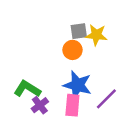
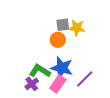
green L-shape: (27, 89) -> (40, 71), moved
pink rectangle: (72, 105) -> (58, 84), turned 30

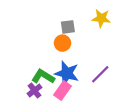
yellow star: (77, 28) -> (101, 18), moved
purple line: (85, 79) -> (100, 74), moved

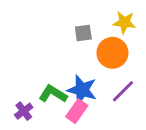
orange circle: (62, 43) -> (112, 53), moved, size x1.5
purple cross: (34, 91) -> (24, 111), moved

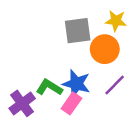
gray square: (83, 33) -> (78, 31), size x1.6
purple cross: (24, 111) -> (22, 103), size x1.5

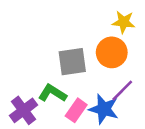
gray square: (78, 31) -> (72, 62), moved
blue star: (76, 84) -> (104, 109), moved

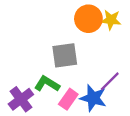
orange circle: (112, 52) -> (88, 19), moved

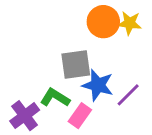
blue star: (93, 98) -> (98, 85), moved

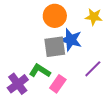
orange circle: (103, 22) -> (55, 16), moved
blue star: (98, 85) -> (71, 40), moved

